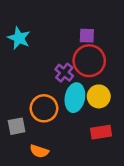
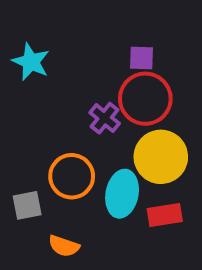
yellow circle: (99, 96) -> (161, 157), size x1.4
cyan ellipse: (75, 98) -> (122, 194), moved

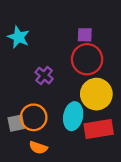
purple cross: (105, 118) -> (44, 76), moved
orange circle: (72, 176) -> (34, 117), moved
red rectangle: (165, 215) -> (99, 129), size x1.4

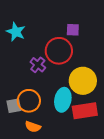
red circle: (87, 59) -> (59, 51), moved

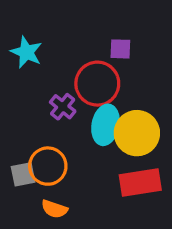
cyan ellipse: (63, 100) -> (106, 125), moved

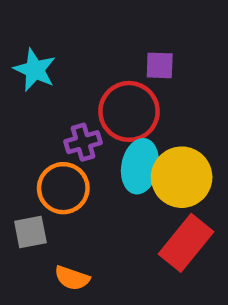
purple cross: (63, 107) -> (83, 142), turned 35
orange circle: (48, 166) -> (63, 188), moved
red rectangle: (140, 183) -> (186, 243), turned -42

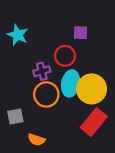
red circle: (129, 111) -> (65, 56), size x0.7
orange circle: (63, 188) -> (46, 94), moved

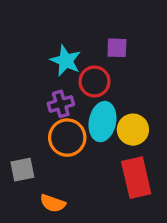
cyan star: (18, 35) -> (66, 61), moved
yellow circle: (92, 89) -> (133, 130), size x0.7
red rectangle: (94, 122) -> (136, 178), turned -52

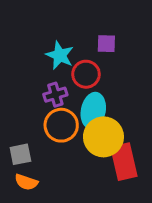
yellow circle: (133, 130) -> (103, 137), moved, size x1.4
orange semicircle: (53, 203) -> (26, 182), moved

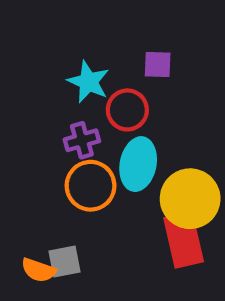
yellow circle: (103, 137) -> (190, 199), moved
gray square: (20, 154) -> (65, 261), moved

